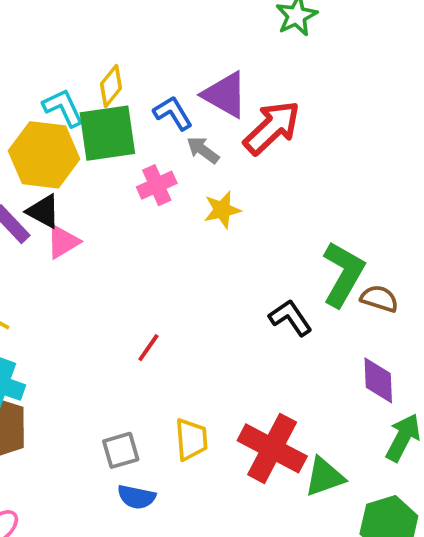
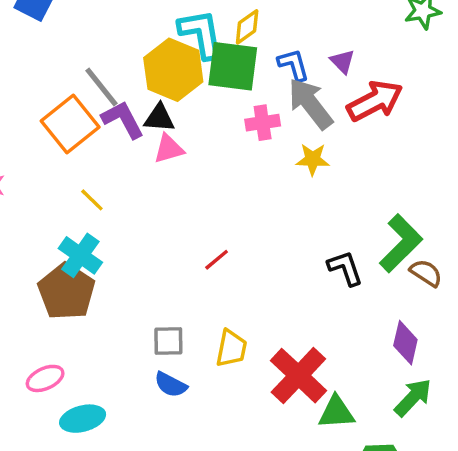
purple triangle: (225, 95) -> (343, 62), size x0.6
cyan L-shape: (63, 108) -> (201, 34), size x1.4
gray arrow: (203, 150) -> (310, 104), size x1.8
black triangle: (43, 211) -> (159, 118), turned -40

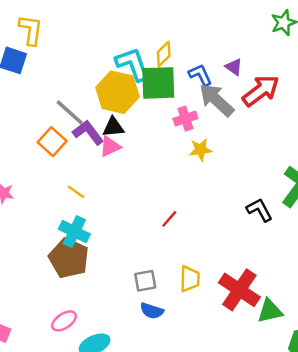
orange square: (70, 124) -> (52, 142), size x0.7
pink triangle: (169, 149) -> (110, 147), moved
yellow star: (313, 159) -> (201, 150), moved

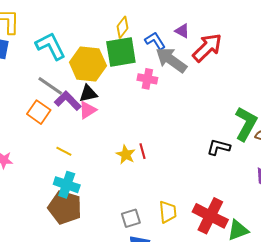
cyan L-shape: (133, 64) -> (51, 46), moved
pink cross: (185, 119) -> (147, 79), turned 36
yellow star: (201, 150) -> (126, 155), moved, turned -30
black L-shape: (260, 210) -> (219, 147), turned -40
red line: (169, 219) -> (143, 151), moved, turned -49

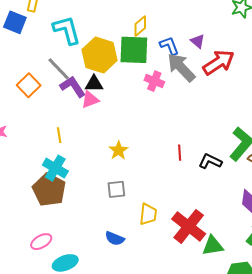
orange square: (39, 112) -> (29, 85), moved
yellow line: (64, 151) -> (59, 135), turned 42
red line: (143, 151) -> (180, 153), moved
gray square: (131, 218) -> (116, 189), moved

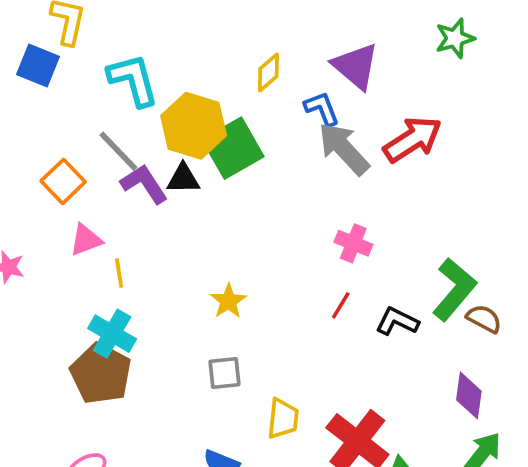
purple triangle: (198, 41) -> (356, 66), moved, size x1.8
green square: (134, 50) -> (233, 148), moved, turned -32
pink cross: (154, 81) -> (353, 243), moved
pink triangle: (90, 100) -> (86, 240), moved
red line: (180, 153) -> (341, 305), turned 35

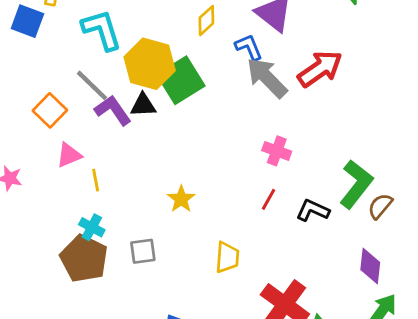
brown semicircle: (484, 319) -> (380, 206), turned -76
cyan cross: (112, 334) -> (92, 227), size x0.7
gray square: (224, 373) -> (143, 251), moved
yellow trapezoid: (283, 419) -> (227, 257), moved

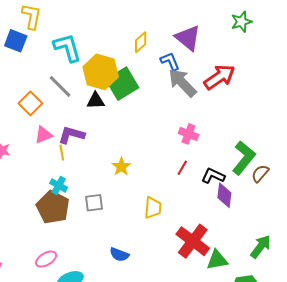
purple L-shape: (113, 110) -> (71, 135), moved, turned -40
purple diamond: (370, 266) -> (224, 195), moved

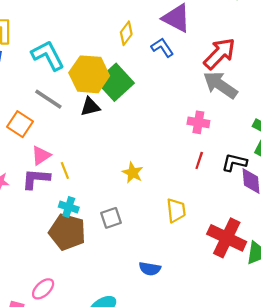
gray arrow: (182, 83) -> (220, 85), moved
purple L-shape: (71, 135) -> (36, 179), moved
pink ellipse: (46, 259) -> (43, 289), moved

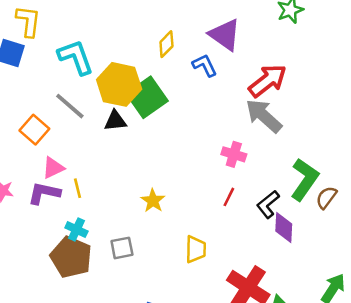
black L-shape: (234, 162) -> (268, 204), turned -60

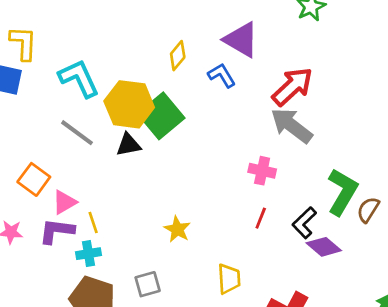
orange square: (34, 130) -> (34, 179), moved
purple diamond: (284, 228) -> (324, 247), turned -48
cyan cross: (76, 229) -> (88, 254), moved, turned -30

